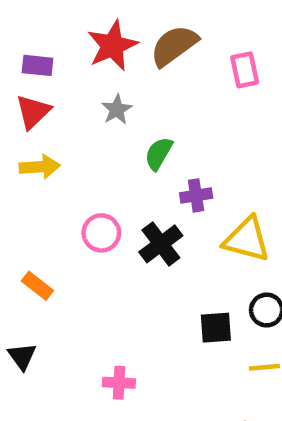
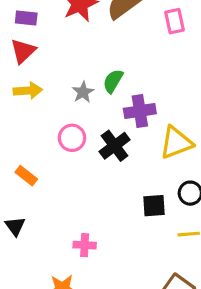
gray star: (117, 110) -> (83, 92), moved
purple cross: (196, 195) -> (140, 111), size x1.4
yellow triangle: (247, 239) -> (176, 143), turned -36

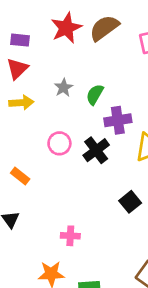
gray star: (83, 92) -> (64, 88), moved
black square: (154, 206) -> (130, 202), turned -35

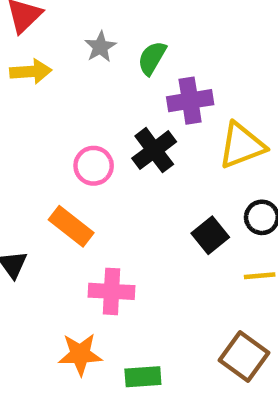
pink circle: (59, 143) -> (94, 166), moved
orange rectangle: (20, 176) -> (71, 226), moved, size x1.4
pink cross: (70, 236) -> (112, 291), size x1.4

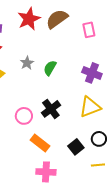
purple cross: (190, 101) -> (92, 73), moved, turned 30
orange rectangle: (71, 226) -> (40, 143), moved
pink cross: (112, 291) -> (46, 172), moved

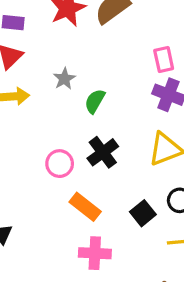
pink rectangle: (89, 30) -> (164, 59), moved
green semicircle: (50, 68) -> (95, 101), moved

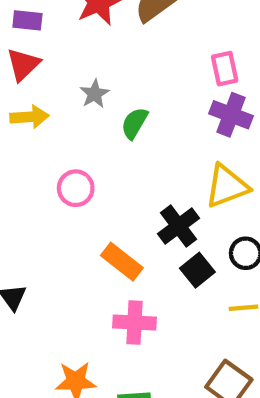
black cross: (103, 152) -> (179, 226), moved
pink circle: (60, 164) -> (76, 188), moved

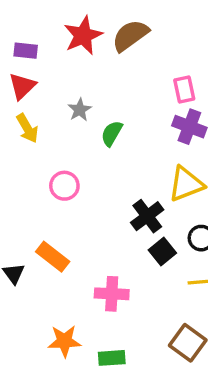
yellow arrow: (30, 117) -> (27, 128), turned 64
orange rectangle: (122, 262) -> (53, 257), moved

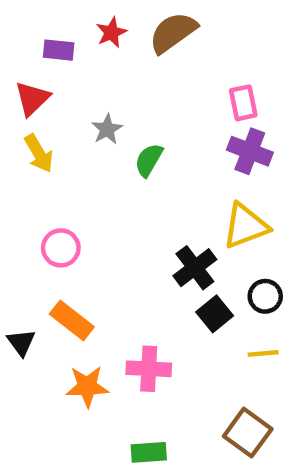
red star: (83, 35) -> (111, 33), size x0.6
purple rectangle: (26, 51) -> (59, 50), moved
pink circle: (64, 186) -> (61, 248), moved
orange star: (64, 341) -> (87, 386), moved

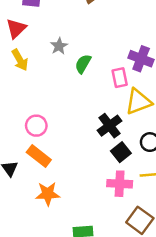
pink rectangle: (243, 103) -> (120, 78), moved
pink circle: (61, 248) -> (36, 126), moved
pink cross: (149, 369) -> (120, 184), moved

